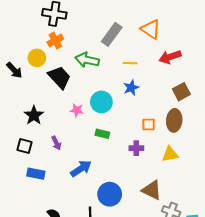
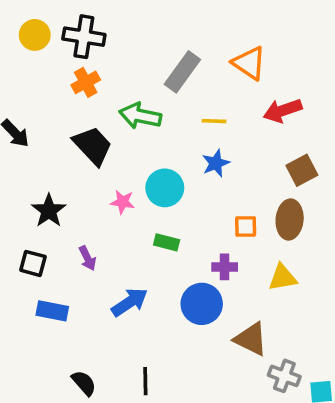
yellow circle: (37, 58) -> (35, 35), moved
blue circle: (110, 194) -> (202, 304), moved

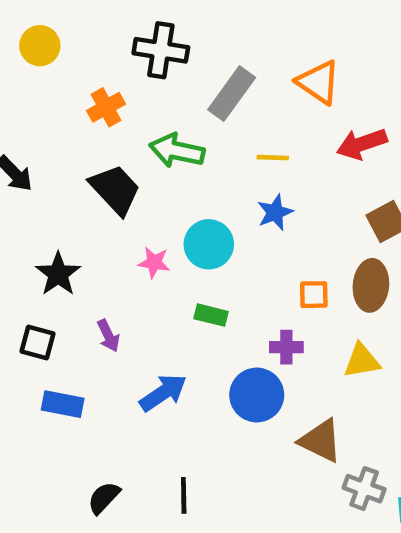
black cross: (84, 37) -> (161, 50), moved
black semicircle: (84, 383) -> (104, 498), turned -96

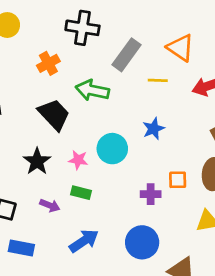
yellow line: (273, 158) -> (158, 80), moved
black star: (58, 274) -> (37, 161), moved
green rectangle: (211, 315) -> (81, 193), moved
purple arrow: (108, 336) -> (50, 205), turned -42
purple cross: (286, 347) -> (151, 194), moved

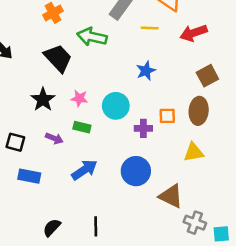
cyan circle: (112, 149) -> (116, 106), moved

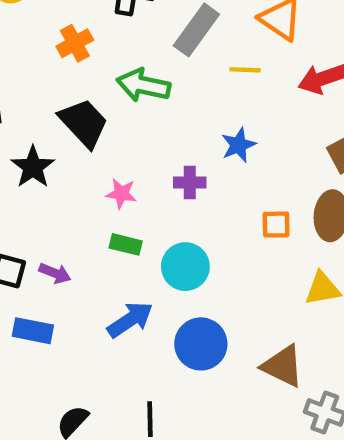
black star: (43, 100) -> (33, 167), moved
cyan circle: (116, 106) -> (185, 267), moved
purple cross: (143, 128) -> (190, 183), moved
purple arrow: (54, 138) -> (55, 273), moved
blue circle: (136, 171) -> (201, 344), moved

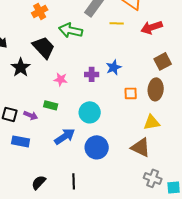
blue star: (238, 145) -> (114, 67), moved
green rectangle: (126, 244) -> (51, 105), moved
brown triangle: (283, 366) -> (141, 147), moved

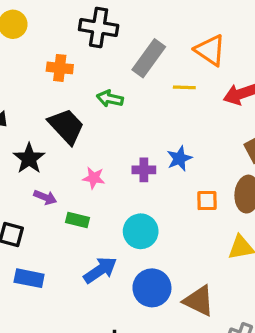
orange cross: (40, 11) -> (60, 68), turned 35
green arrow: (71, 30) -> (110, 99), size x0.7
purple arrow: (31, 115) -> (45, 197), moved
brown triangle: (141, 147) -> (199, 301), moved

